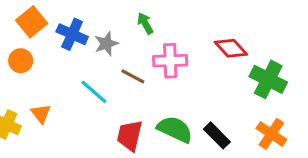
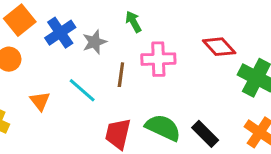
blue cross: (72, 34) -> (60, 33), turned 32
brown line: (133, 76) -> (121, 75), turned 70
orange triangle: (41, 114) -> (40, 101), moved

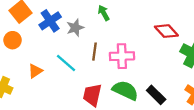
pink cross: (158, 59) -> (122, 56), moved
orange triangle: (40, 101) -> (35, 71), turned 35

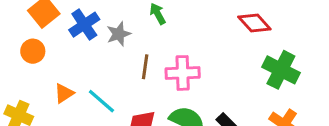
red diamond: (166, 31) -> (254, 23), moved
cyan line: (66, 63) -> (101, 101), moved

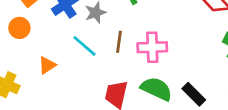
cyan line: (101, 101) -> (84, 46), moved

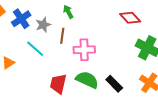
brown line: (119, 42) -> (62, 36), moved

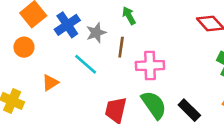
green semicircle: (87, 80) -> (154, 105), turned 30

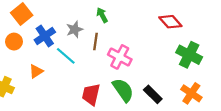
blue cross: (67, 25) -> (45, 36), moved
pink cross: (150, 66) -> (120, 57), turned 30

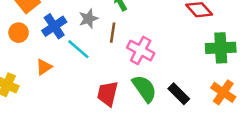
green cross: (189, 55) -> (221, 48), turned -30

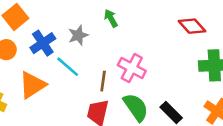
brown line: (113, 33) -> (103, 81), moved
orange triangle: (44, 67) -> (32, 85), size x1.6

